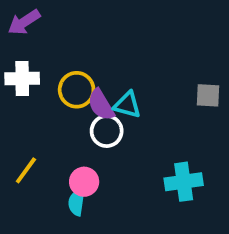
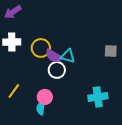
purple semicircle: (101, 105) -> (54, 56), turned -30

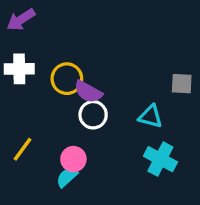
cyan triangle: (68, 56) -> (151, 116), moved
cyan cross: (98, 97) -> (160, 159), turned 36
cyan semicircle: (41, 108) -> (67, 177), turned 40

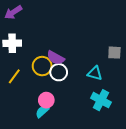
yellow circle: (67, 79) -> (42, 66), moved
yellow line: (23, 149) -> (14, 76), moved

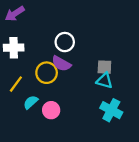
gray square: (114, 53) -> (104, 67), moved
white circle: (59, 72) -> (65, 42), moved
cyan semicircle: (42, 111) -> (31, 102), moved

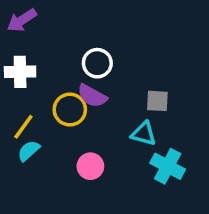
cyan triangle: (104, 81) -> (144, 134), moved
cyan semicircle: (31, 102) -> (29, 151), moved
pink circle: (51, 110) -> (90, 166), moved

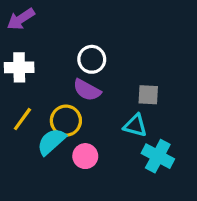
yellow circle: (70, 110) -> (66, 121), moved
cyan semicircle: (29, 151) -> (51, 142), moved, size x1.4

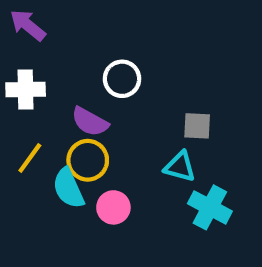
purple arrow: (21, 19) -> (28, 25), turned 72
purple semicircle: (87, 90) -> (90, 122), moved
cyan semicircle: (51, 142) -> (68, 188), turned -72

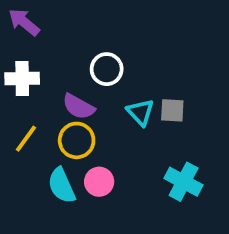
cyan triangle: (180, 167) -> (140, 112), moved, turned 32
cyan semicircle: (68, 188) -> (62, 185), moved

